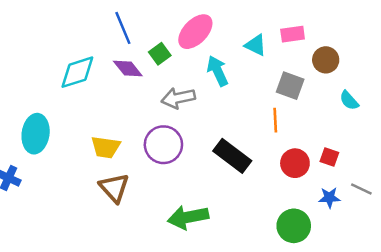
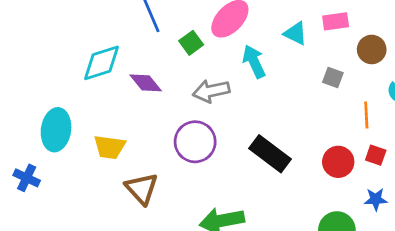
purple diamond: (128, 68) -> (146, 83), moved
gray square: (290, 86) -> (333, 78), size x0.7
orange line: (275, 120) -> (366, 115), moved
yellow trapezoid: (106, 147) -> (110, 147), moved

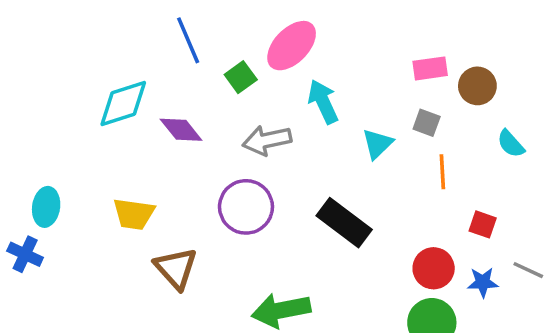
pink rectangle: (336, 21) -> (430, 68), moved
cyan triangle: (295, 33) -> (377, 144), moved, turned 50
orange line: (366, 115) -> (442, 172), moved
cyan ellipse: (56, 130) -> (46, 207), moved, size x0.7
red circle: (338, 162) -> (434, 268), moved

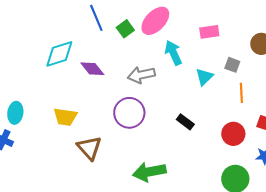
pink rectangle: (430, 68) -> (209, 32), moved
green square: (241, 77) -> (125, 29), moved
black rectangle: (344, 223) -> (185, 122), size x0.6
red circle: (434, 268) -> (233, 134), moved

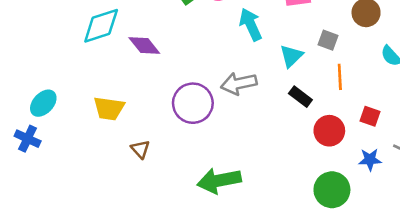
gray arrow: (141, 75) -> (239, 83), moved
cyan ellipse: (15, 113) -> (43, 103), turned 35
black rectangle: (185, 122) -> (300, 97), moved
brown triangle: (89, 148) -> (140, 149), size x0.6

